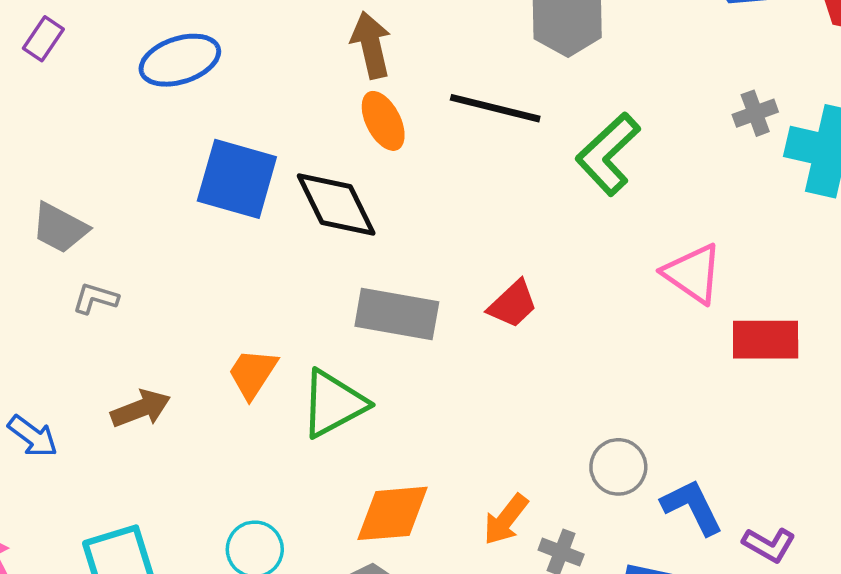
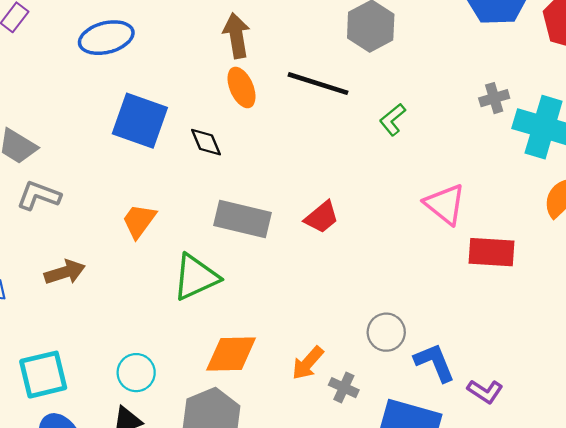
green L-shape: (608, 154) -> (393, 120), size x0.6
black diamond: (336, 204) -> (206, 142), size x0.6
gray L-shape: (95, 298) -> (39, 196), size x1.4
orange trapezoid: (253, 373) -> (139, 221), moved

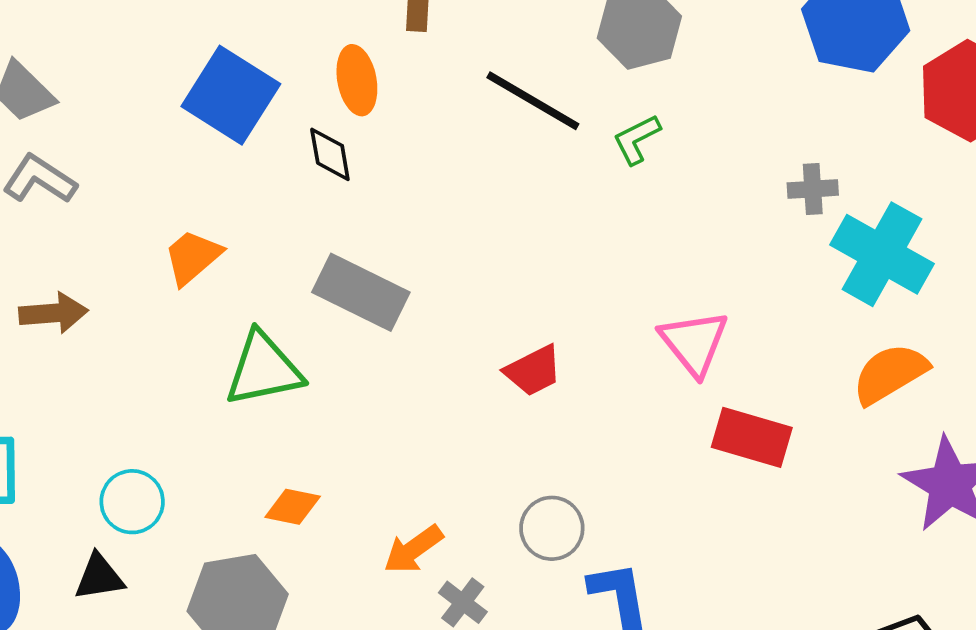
orange ellipse: (242, 87) -> (357, 80), moved
green L-shape: (393, 120) -> (637, 139), moved
red trapezoid: (322, 217) -> (533, 371), moved
orange diamond: (231, 354) -> (293, 507), size x0.6

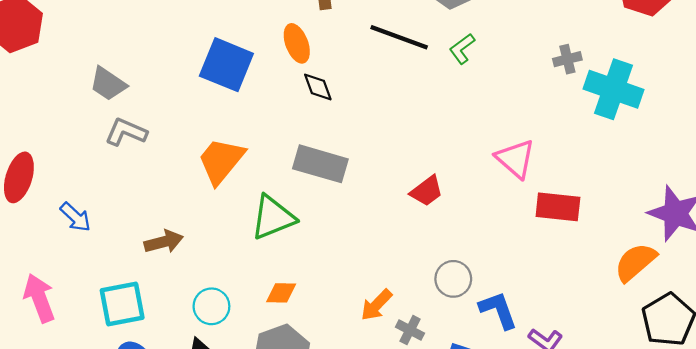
black diamond: (330, 154) -> (318, 87), moved
orange trapezoid: (193, 257) -> (221, 161), size x1.4
brown arrow: (53, 313) -> (164, 242), moved
orange semicircle: (890, 374) -> (635, 262), moved
orange diamond: (293, 507) -> (281, 293), moved

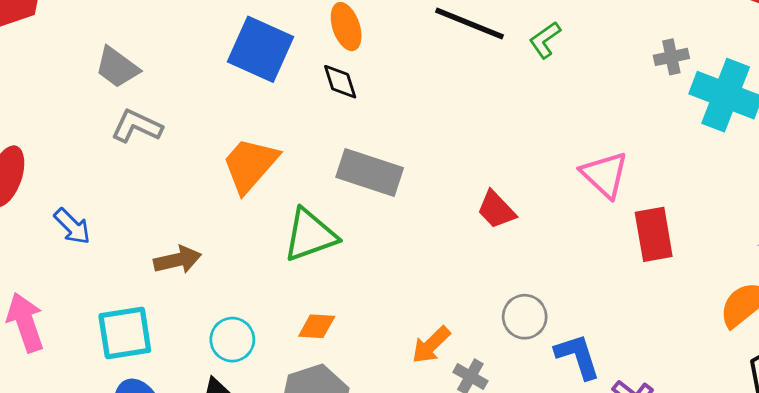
black diamond: (318, 87) -> (340, 82), moved
red trapezoid: (427, 191) -> (496, 210), turned 81
red rectangle: (558, 207) -> (654, 234), turned 72

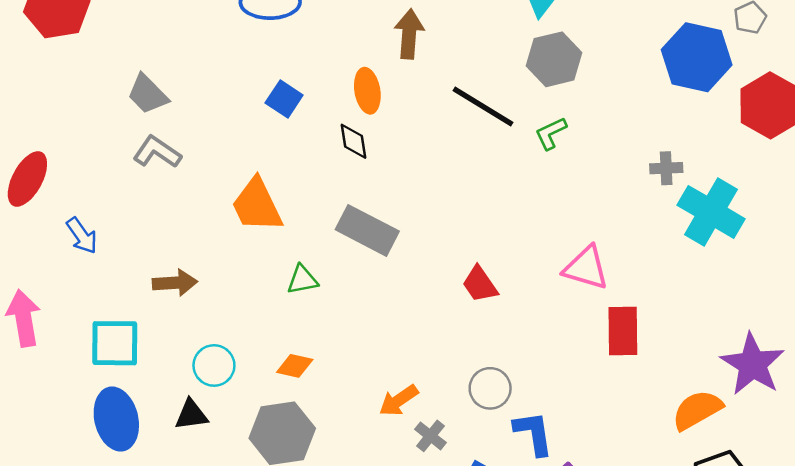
blue square: (260, 49) -> (284, 99), size x0.6
orange trapezoid: (250, 165) -> (257, 205), turned -76
pink triangle: (605, 175) -> (586, 268), turned -36
green triangle: (310, 235) -> (302, 280), size x0.6

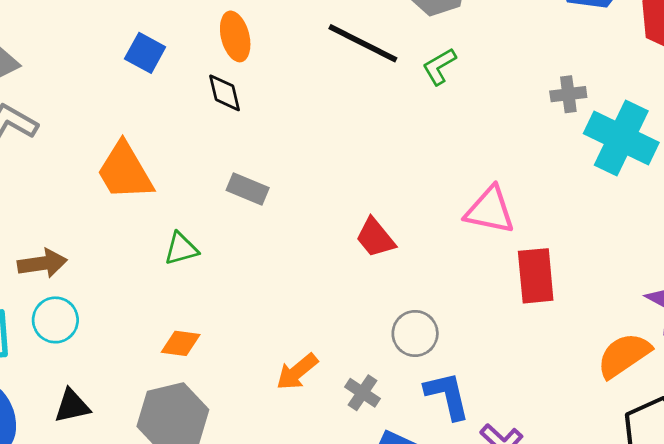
gray rectangle: (367, 230) -> (248, 189), size x0.6
cyan circle: (214, 365) -> (55, 320), moved
gray circle: (490, 388) -> (415, 333), moved
gray cross: (430, 436) -> (363, 393), moved

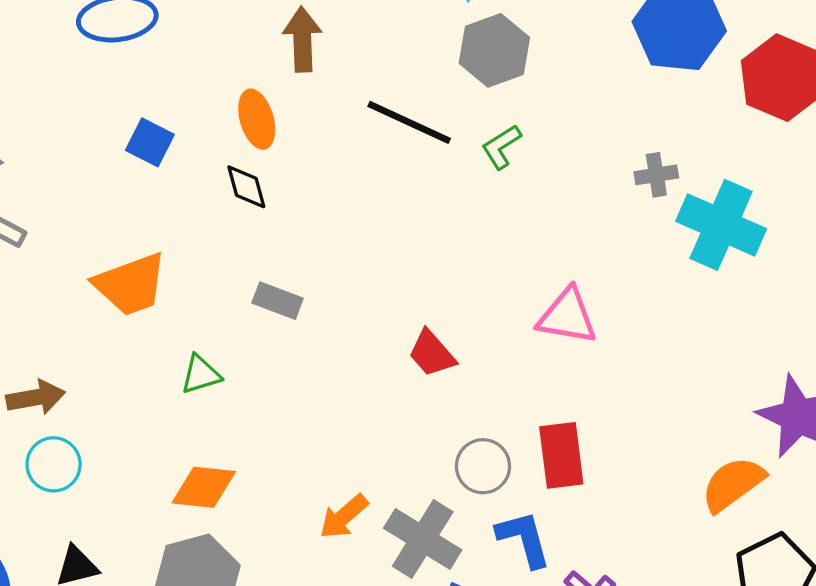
orange trapezoid: (125, 171) -> (131, 284), turned -78
red rectangle: (536, 276) -> (561, 455), moved
orange diamond: (181, 343) -> (204, 487), size x1.4
gray cross: (363, 393) -> (423, 539), size x1.8

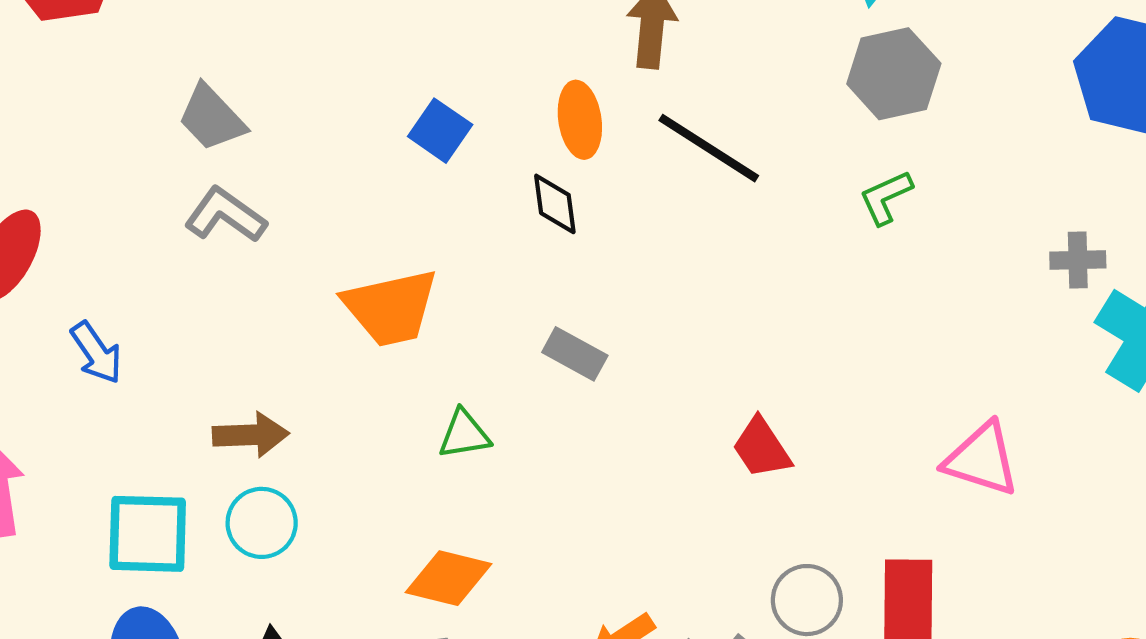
black line: (409, 122) -> (709, 148), moved
pink triangle: (567, 316) -> (982, 459), moved

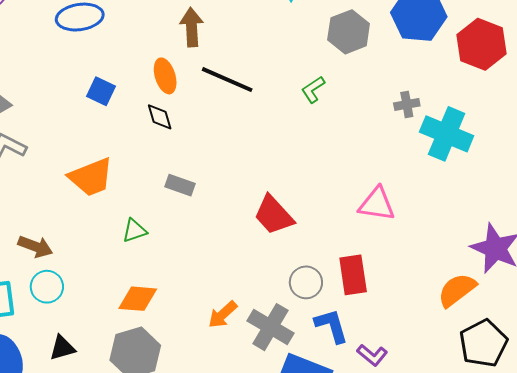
gray hexagon: (894, 74) -> (349, 32), moved
brown arrow: (251, 435) -> (35, 247), turned 32
red trapezoid: (761, 448) -> (274, 215), size x1.4

